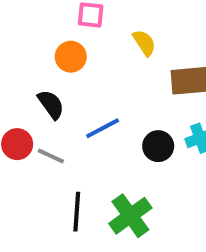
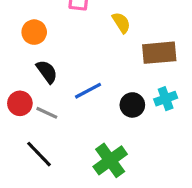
orange circle: (71, 57) -> (34, 32), moved
black line: (77, 212) -> (39, 154), moved, turned -48

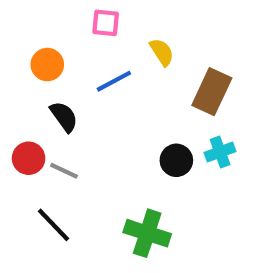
brown rectangle: (159, 53) -> (212, 92), turned -60
blue line: (88, 91) -> (114, 81), moved
green cross: (110, 160) -> (147, 233), turned -36

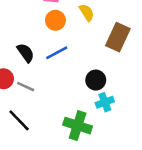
orange circle: (47, 65) -> (55, 20), moved
blue line: (114, 81) -> (57, 53), moved
cyan cross: (220, 152) -> (105, 102), moved

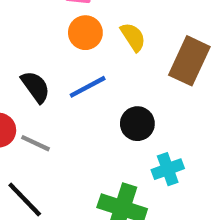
yellow semicircle: (87, 12) -> (133, 37), moved
black circle: (96, 80) -> (137, 124), moved

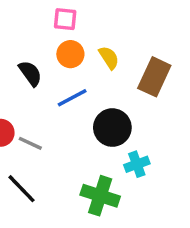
black semicircle: (36, 87) -> (30, 73), moved
black circle: (137, 124) -> (112, 128), size x1.4

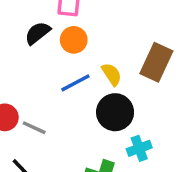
yellow semicircle: (109, 58) -> (112, 74), moved
black semicircle: (30, 73) -> (38, 33), moved, turned -92

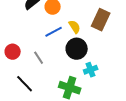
gray line: (34, 128) -> (39, 58), moved, turned 32

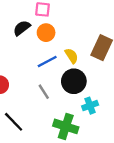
gray line: (39, 58) -> (44, 92), moved

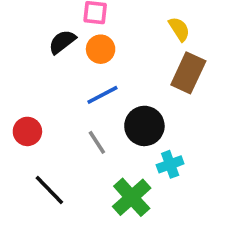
yellow semicircle: (72, 56) -> (179, 29), moved
green cross: (66, 126) -> (132, 197), turned 30

